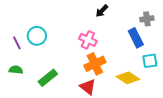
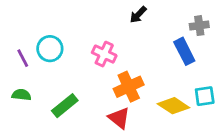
pink cross: (88, 40) -> (104, 54), moved
cyan square: (150, 61) -> (205, 96), moved

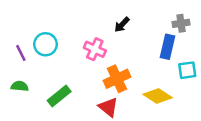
black arrow: (138, 15) -> (122, 25), moved
blue rectangle: (184, 51) -> (167, 47), turned 40
cyan square: (205, 96) -> (187, 70), moved

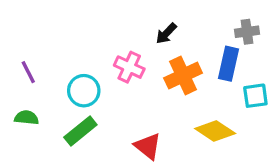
cyan circle: (46, 44) -> (84, 91), moved
orange cross: (117, 79) -> (183, 75), moved

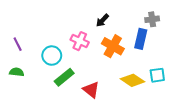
orange cross: (183, 75) -> (113, 46), turned -35
cyan square: (255, 96) -> (157, 75), moved
green rectangle: (80, 131) -> (64, 77), moved

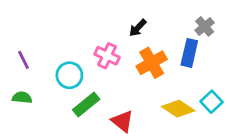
gray cross: (152, 19) -> (205, 26), turned -32
orange cross: (113, 46) -> (152, 63), turned 30
cyan square: (157, 75) -> (212, 102), turned -35

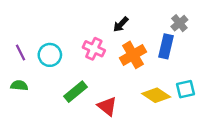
cyan circle: (69, 75) -> (50, 55), moved
cyan square: (212, 102) -> (186, 89), turned 30

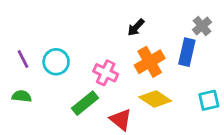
pink cross: (94, 49) -> (106, 73), moved
yellow diamond: (156, 95) -> (155, 99), moved

